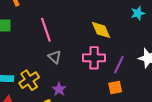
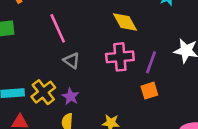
purple star: (59, 89) -> (70, 96), moved

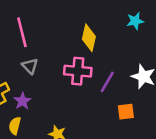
yellow diamond: (125, 22) -> (89, 38), turned 32
orange square: (149, 91) -> (126, 112), moved

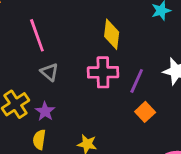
orange square: (126, 112) -> (145, 112), moved, turned -30

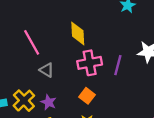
yellow diamond: (112, 34) -> (78, 33), moved
orange square: (145, 112) -> (87, 96), moved

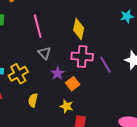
purple line: (118, 65) -> (105, 65), turned -60
purple star: (49, 102) -> (58, 73), moved

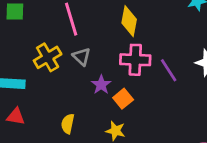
yellow cross: (18, 74) -> (48, 57), moved

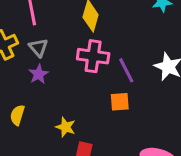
purple star: (101, 85) -> (39, 74), moved
orange square: (123, 99) -> (120, 102), moved, turned 30

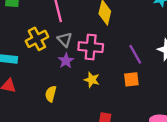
pink cross: (93, 56) -> (91, 47), moved
yellow star: (66, 127) -> (92, 80), moved

